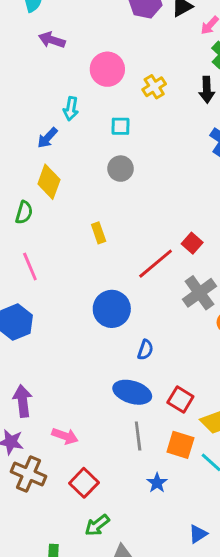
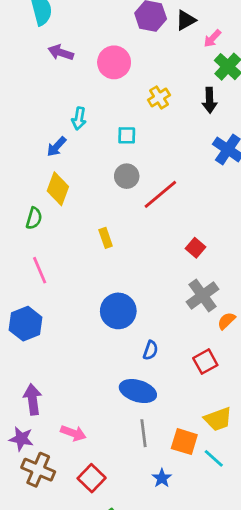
pink circle: (107, 69) -> (114, 62), moved
red line: (156, 264) -> (160, 194), moved
red square: (180, 400) -> (205, 362), moved, turned 30

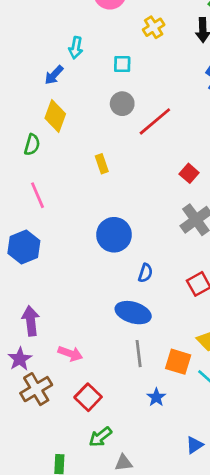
purple star: (21, 439) -> (20, 359), turned 30
brown cross: (38, 470) -> (36, 389), turned 36

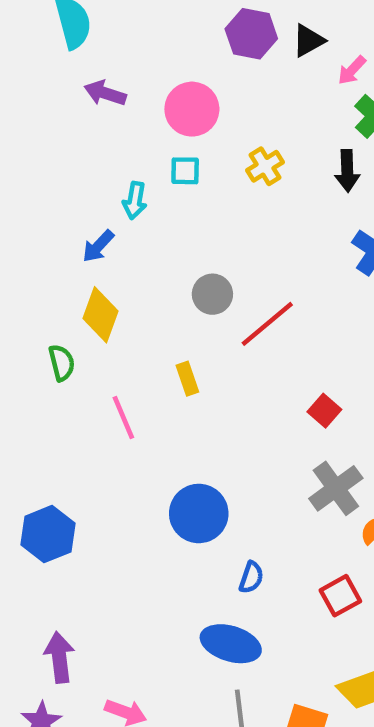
cyan square: (122, 64) -> (185, 171), moved
green semicircle: (32, 145) -> (62, 363), turned -30
yellow rectangle: (102, 164) -> (187, 379), moved
pink line: (38, 195) -> (123, 418), moved

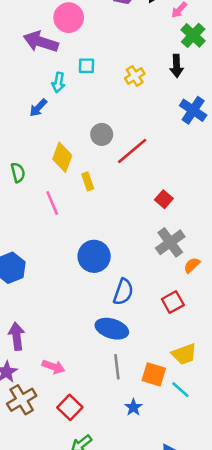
purple arrow: (105, 93) -> (41, 42), moved, size x1.5
pink circle: (192, 109) -> (69, 18), moved
yellow cross: (265, 166) -> (135, 76), moved
yellow diamond: (101, 315) -> (62, 157), moved
blue semicircle: (251, 577) -> (123, 292), size x1.5

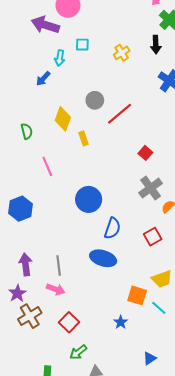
pink line: (52, 203) -> (47, 166), moved
gray line: (117, 367) -> (59, 265), moved

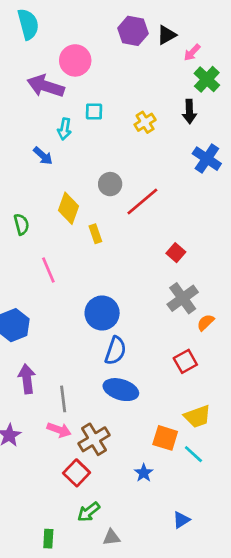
blue arrow: (43, 79) -> (43, 156), turned -91
blue semicircle: (112, 228) -> (115, 351), moved
purple arrow: (26, 264) -> (27, 379), moved
brown cross: (30, 316) -> (94, 439), moved

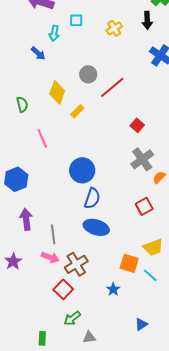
yellow rectangle: (95, 234) -> (77, 111), turned 64

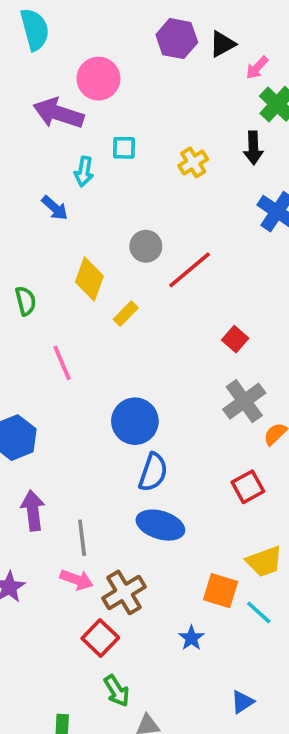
green arrow: (72, 318) -> (117, 691), turned -84

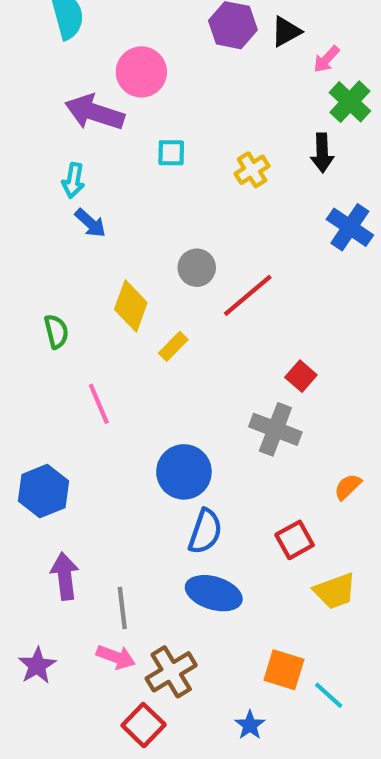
cyan arrow: (84, 172) -> (73, 180), moved
gray cross: (244, 401) -> (275, 429), moved, turned -33
red square: (248, 487) -> (295, 540), moved
yellow trapezoid: (264, 561) -> (335, 591), moved

